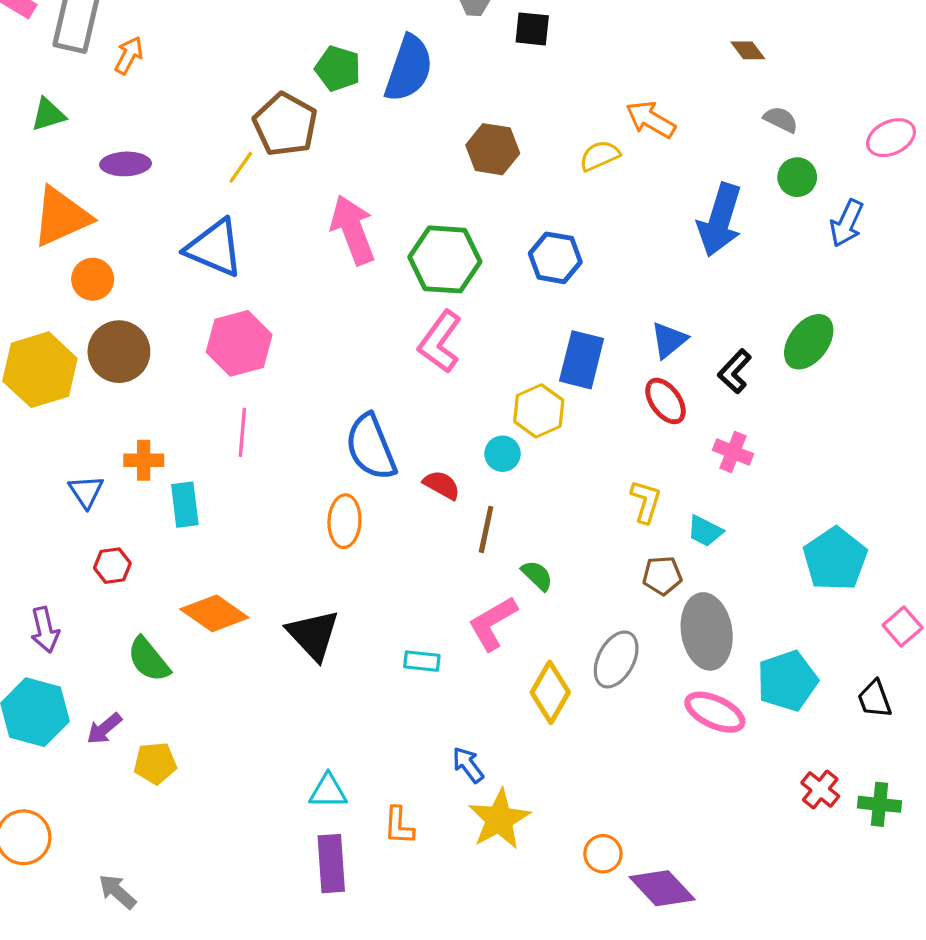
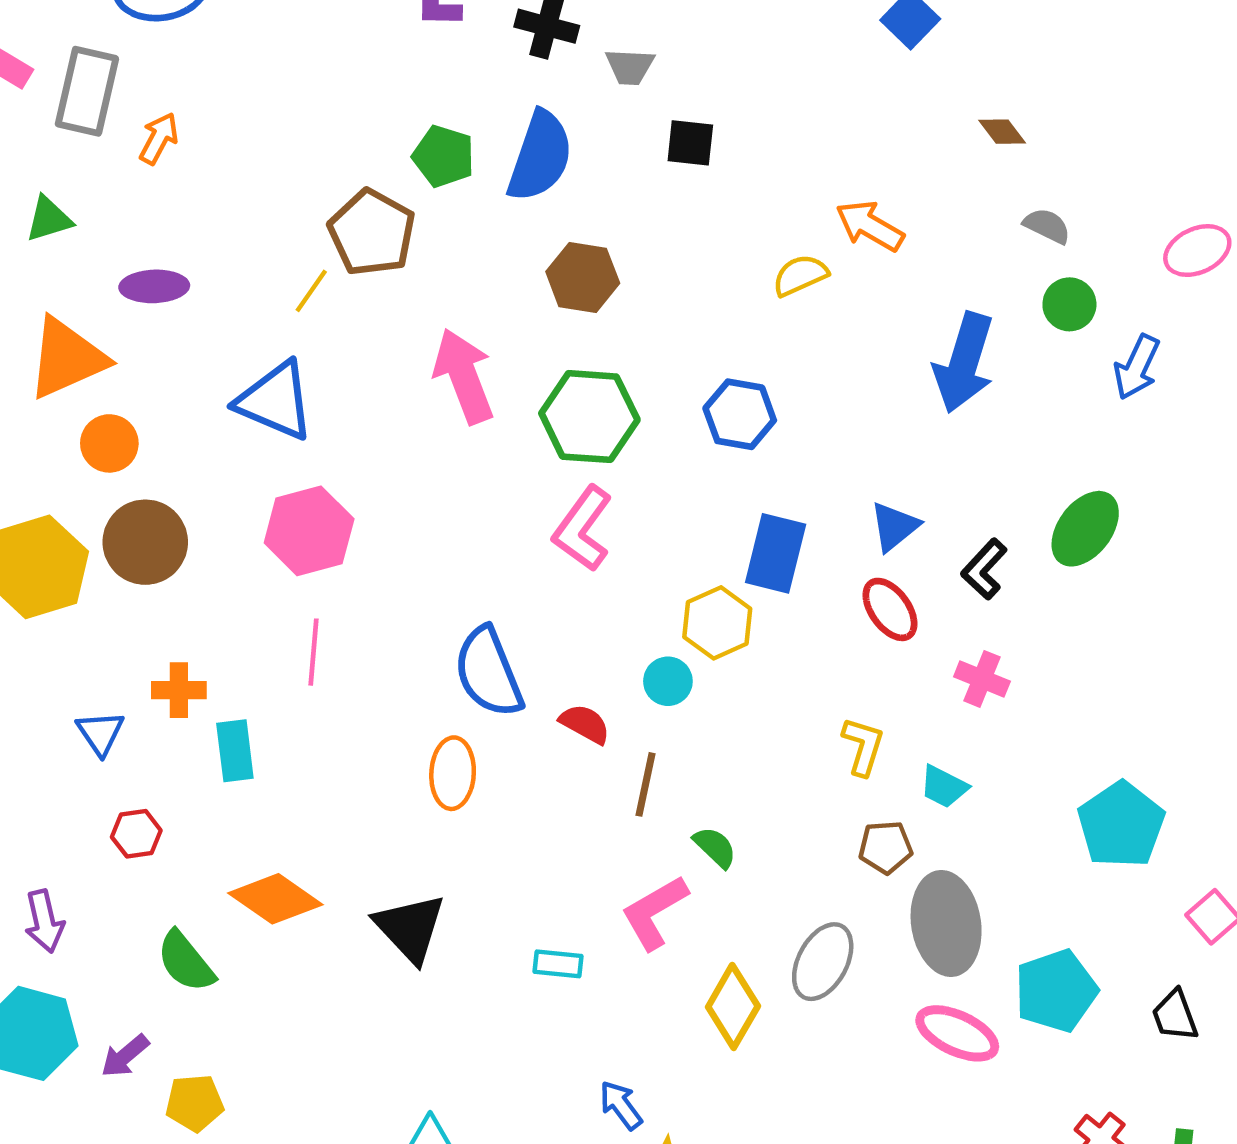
black square: (532, 29) -> (690, 143), moved
brown hexagon: (493, 149) -> (583, 277), moved

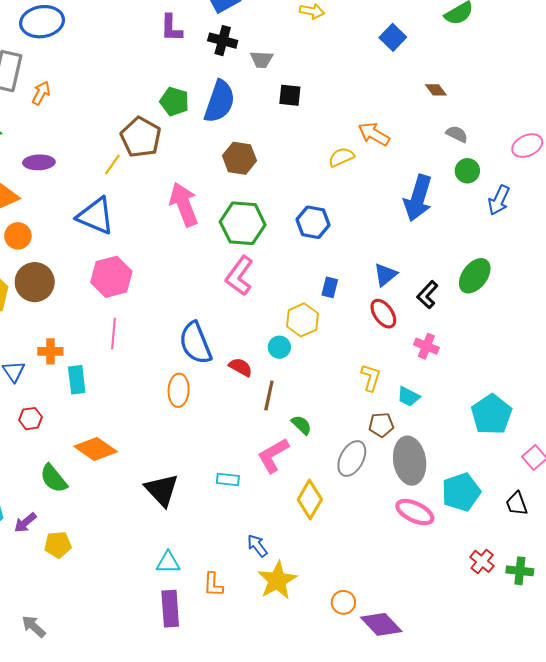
blue rectangle: (776, 553) -> (330, 287), size x0.6
black triangle: (410, 928) -> (162, 490), moved
gray ellipse: (823, 962) -> (352, 459), moved

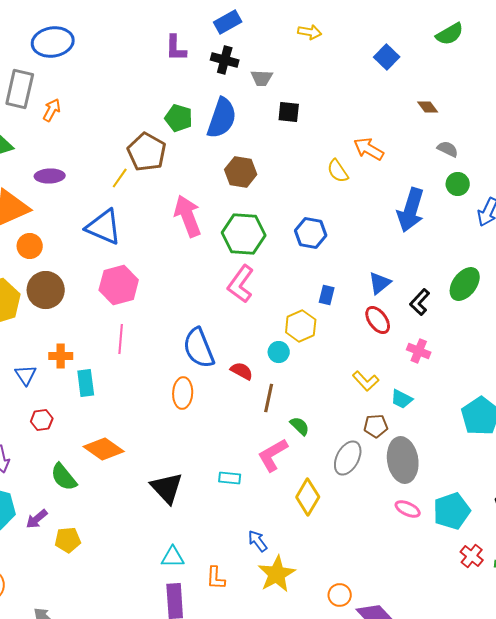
yellow semicircle: (341, 157) -> (338, 171), turned -100
yellow L-shape: (371, 378) -> (366, 381), turned 120
cyan pentagon: (461, 492) -> (452, 511), moved
pink ellipse: (415, 512) -> (408, 509), size x0.7

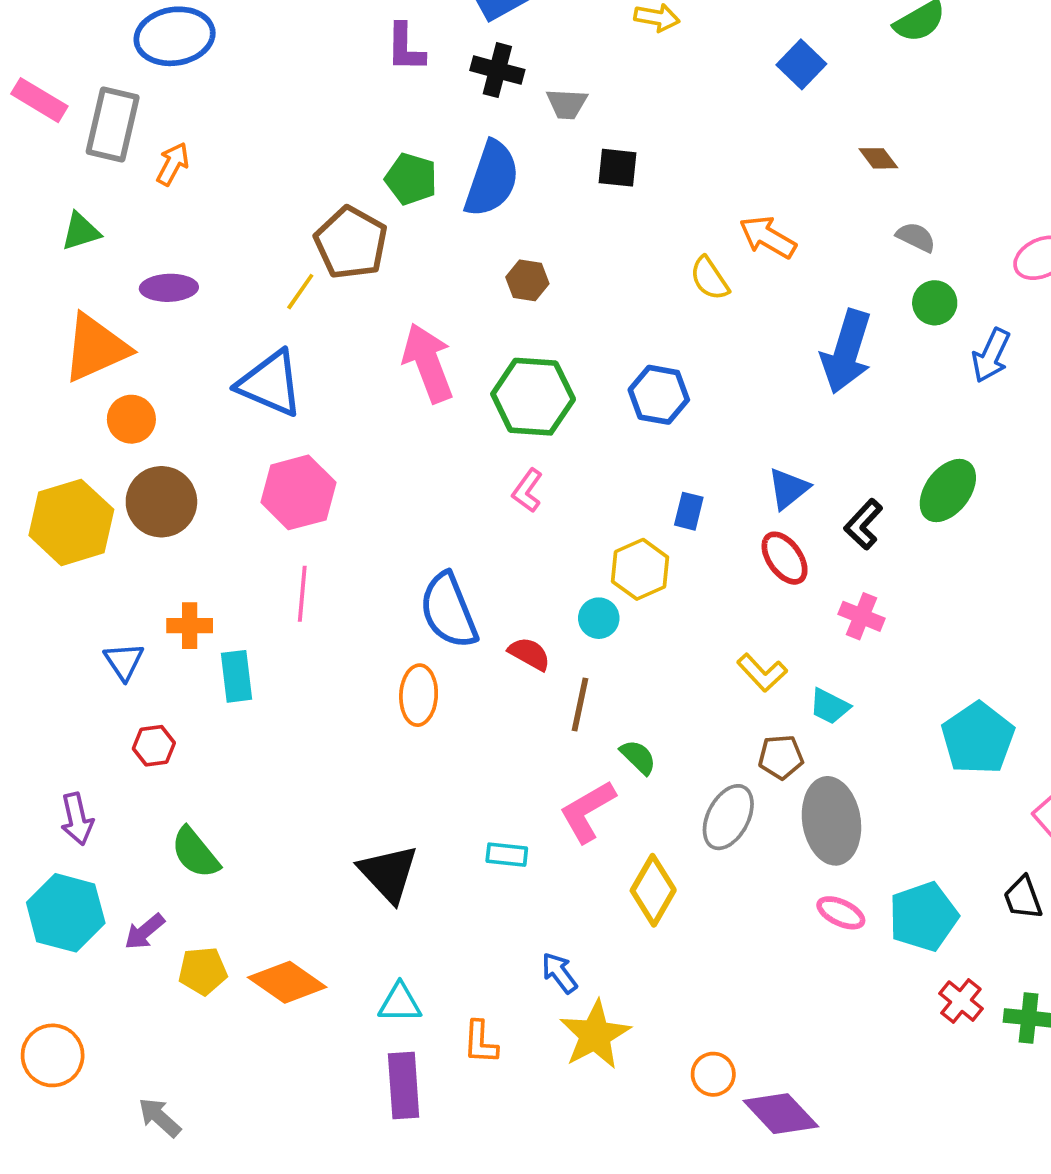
brown hexagon: (241, 172) -> (527, 280), size x0.7
pink L-shape: (241, 284) -> (527, 491), size x0.6
orange diamond: (104, 449) -> (287, 982), moved

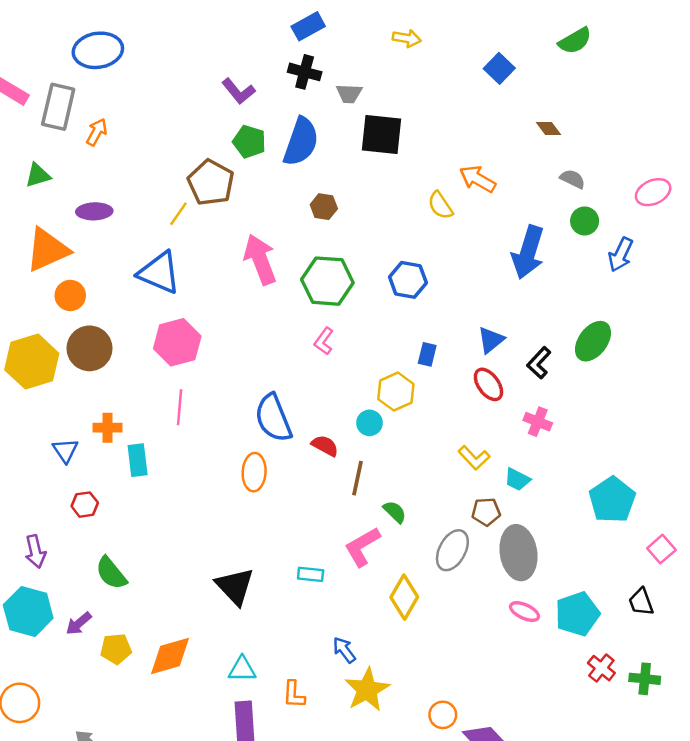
purple L-shape: (405, 48) -> (238, 91), moved, turned -40
black square: (618, 168) -> (381, 134), size x1.6
orange diamond: (287, 982) -> (170, 656), turned -51

